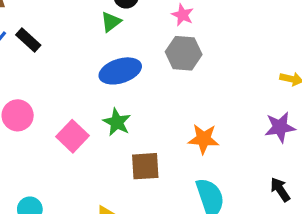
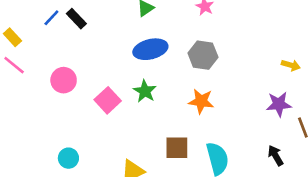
gray hexagon: (184, 53) -> (203, 55), moved
orange star: (204, 139) -> (201, 101), moved
brown square: (145, 166) -> (177, 148), moved

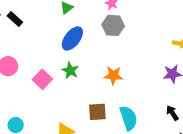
blue ellipse: (150, 49) -> (72, 38), turned -35
gray hexagon: (203, 55) -> (113, 25), moved

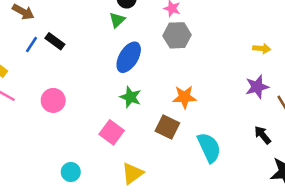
pink square: (42, 79) -> (112, 132), moved
brown square: (97, 112) -> (167, 127), moved, turned 36

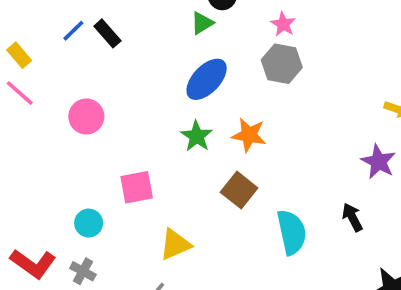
purple star: (257, 87) -> (378, 162), turned 30
orange star: (184, 97) -> (249, 135), moved
pink square: (112, 132) -> (137, 187), moved, turned 30
black arrow: (263, 135) -> (352, 217), moved

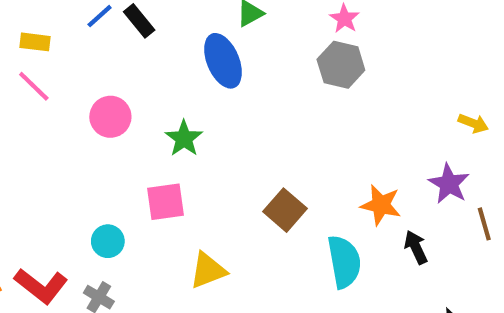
yellow rectangle: (19, 55) -> (35, 42), turned -45
blue ellipse: (207, 79) -> (223, 61), moved, turned -69
orange star: (249, 135) -> (381, 205), moved
green star: (197, 136) -> (184, 138), moved

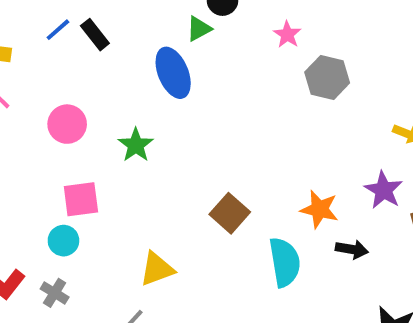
gray hexagon: (341, 65) -> (327, 77), moved
pink square: (166, 202) -> (81, 199), moved
black arrow: (416, 247) -> (352, 249), turned 124

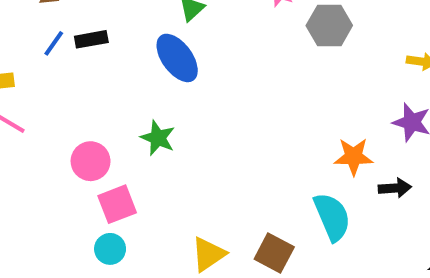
black rectangle: (95, 35) -> (91, 39), turned -48
pink circle: (67, 124) -> (91, 161), moved
brown square: (230, 213) -> (274, 253), moved

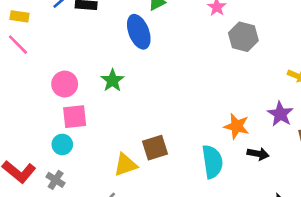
brown square: (274, 253) -> (155, 148), moved, turned 30

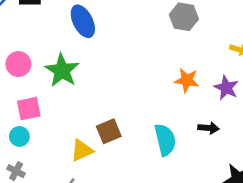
green star: (112, 80) -> (62, 70), size x1.5
pink circle: (65, 84) -> (18, 64), moved
orange star: (237, 126) -> (187, 80), moved

